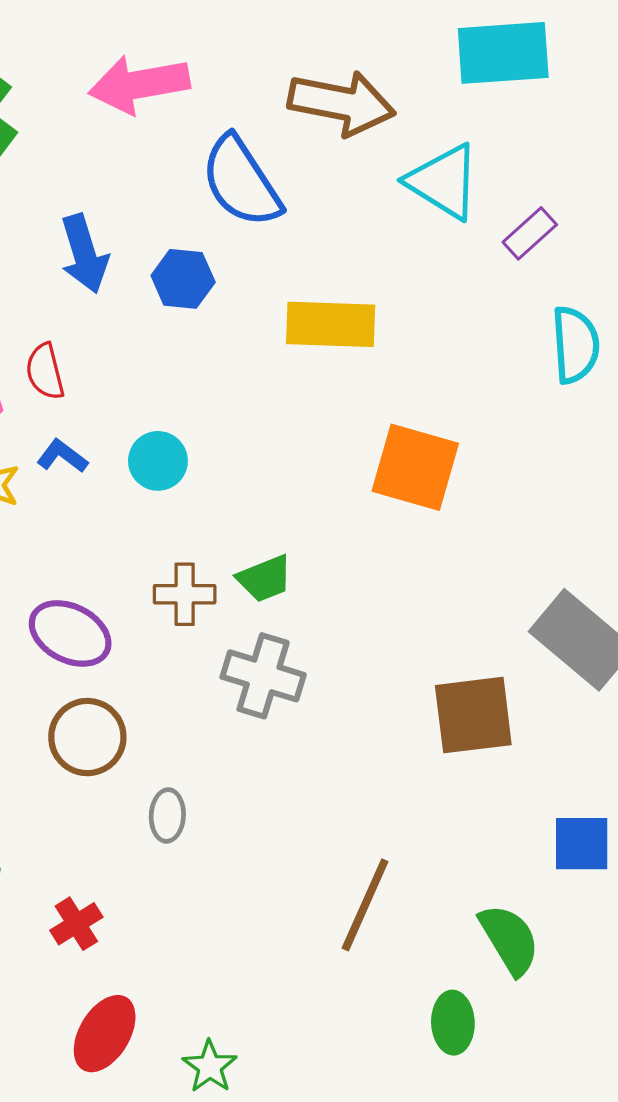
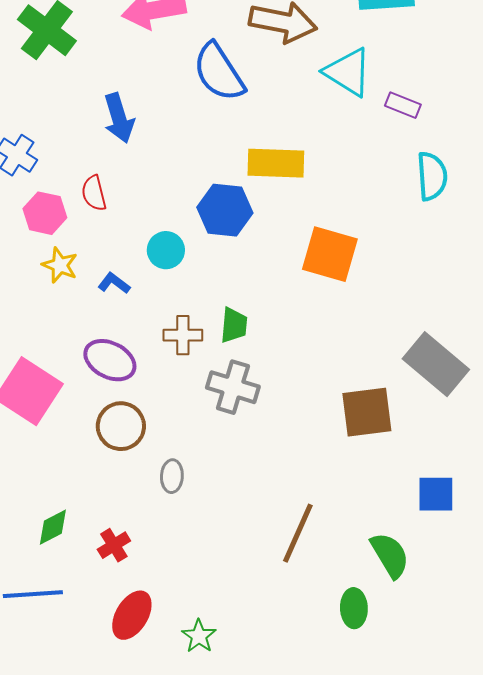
purple rectangle: (530, 233) -> (403, 105), turned 64
blue hexagon: (183, 279) -> (225, 210), moved, size x1.4
blue L-shape: (62, 456) -> (114, 283), moved
green trapezoid: (265, 579) -> (234, 325), turned -63

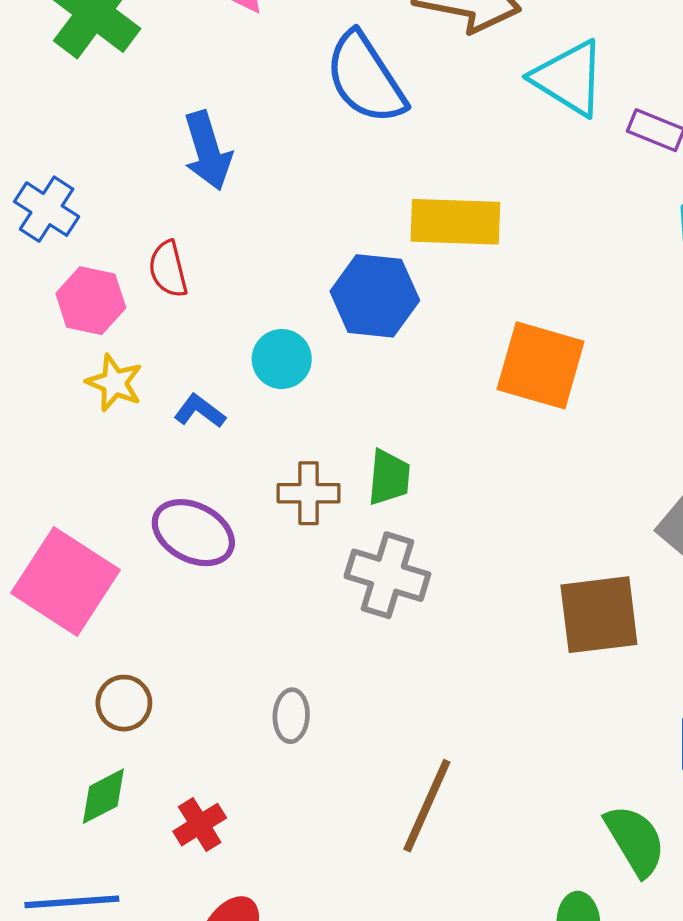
brown circle: (121, 426) -> (124, 703), moved, size x0.7
brown line: (298, 533) -> (427, 806), moved

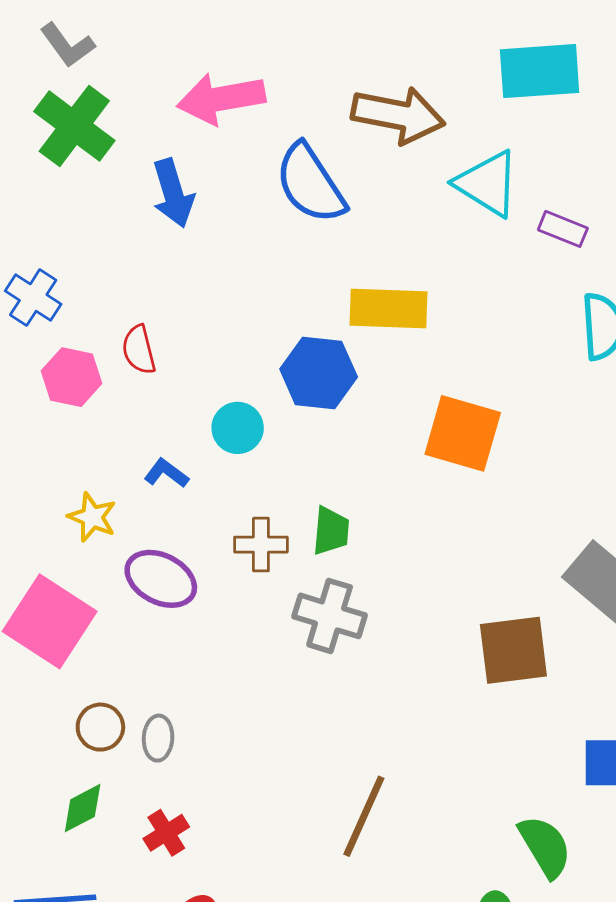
blue arrow: (208, 151) -> (173, 193), moved
yellow star: (114, 383) -> (92, 517), moved
gray ellipse: (291, 716) -> (158, 738), moved

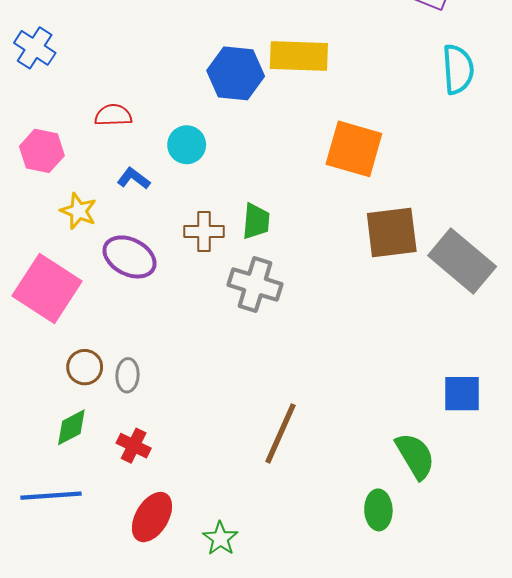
red semicircle: (139, 350) -> (113, 115), moved, turned 102
blue hexagon: (319, 373) -> (236, 73), moved
pink hexagon: (72, 377) -> (42, 151), moved
brown square: (513, 650) -> (392, 232), moved
red cross: (166, 833) -> (134, 446), turned -32

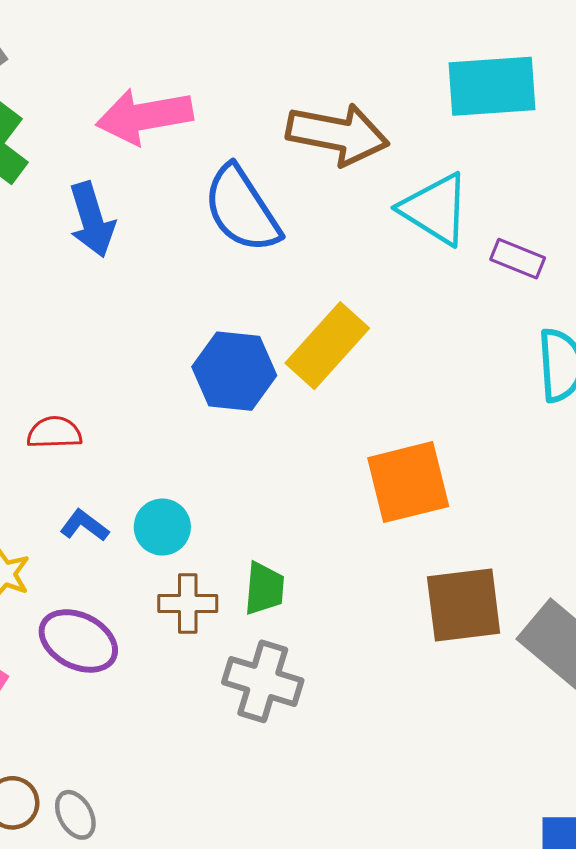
yellow rectangle: (299, 56) -> (327, 346), turned -50
cyan circle: (187, 145) -> (162, 527), moved
orange square: (354, 149) -> (408, 482), turned -30
gray ellipse: (128, 375) -> (75, 815), turned -32

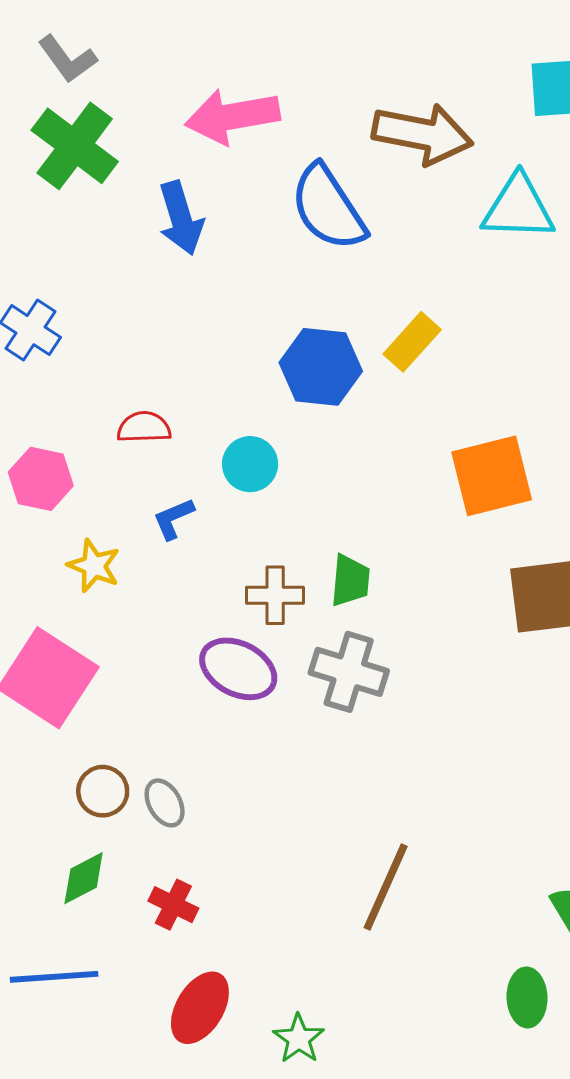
cyan triangle: (435, 209) -> (518, 208), turned -30
yellow rectangle: (327, 346) -> (412, 342), size x0.7
blue L-shape: (84, 526) -> (173, 519), turned -60
cyan circle: (162, 527) -> (250, 464), moved
purple ellipse: (78, 641) -> (238, 669), moved

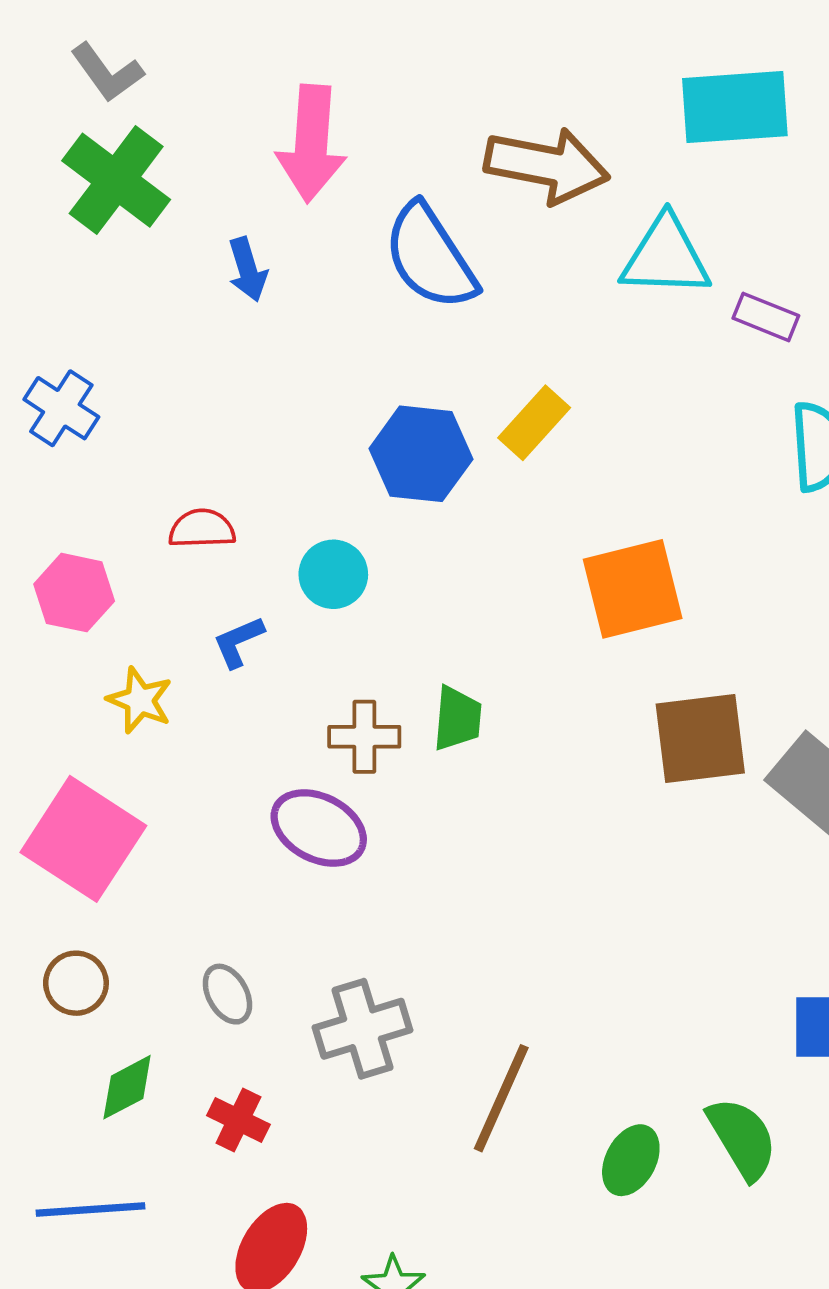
pink arrow: (232, 116) -> (311, 144), turned -76
blue arrow: (181, 218) -> (248, 269), size x0.7
gray cross: (349, 672) -> (363, 1029), moved, turned -34
brown circle: (103, 791) -> (76, 983), moved
green ellipse: (527, 997) -> (631, 1160), moved, turned 30

